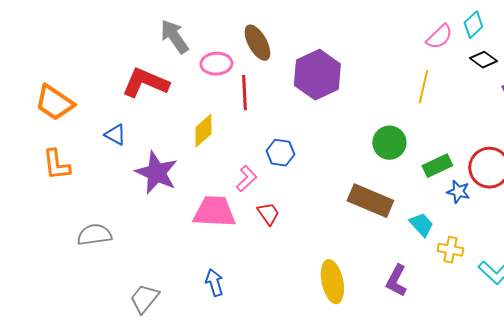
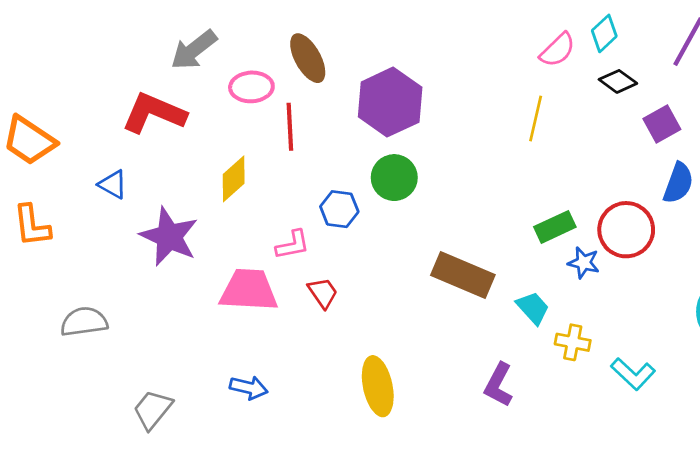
gray arrow: (174, 37) -> (194, 50), turned -93
green circle: (389, 143) -> (394, 178), moved
pink L-shape: (246, 179) -> (293, 245), turned 32
yellow ellipse: (332, 282) -> (378, 386), moved
blue arrow: (214, 283) -> (249, 388), turned 120

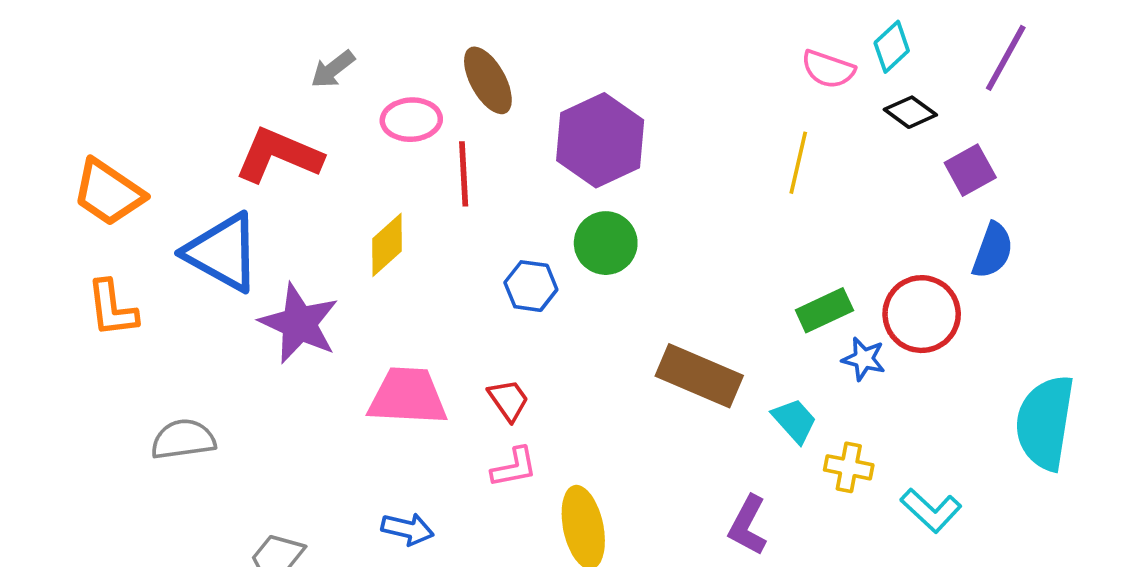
gray arrow: (194, 50) -> (333, 69), size x0.7
pink semicircle: (558, 50) -> (828, 69), turned 63
blue triangle: (113, 184) -> (222, 252), size x2.0
pink L-shape: (293, 245) -> (514, 467), moved

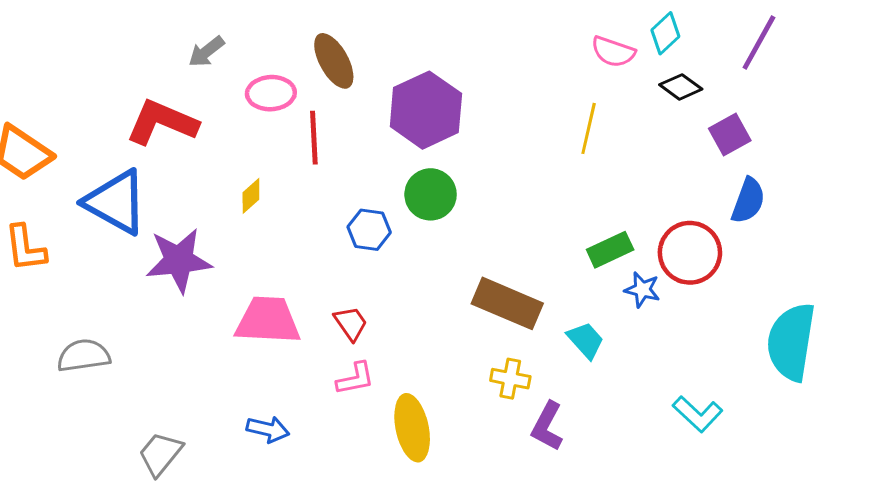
yellow diamond: (387, 245) -> (251, 196), size x0.7
purple star: (299, 323) -> (179, 260), turned -30
yellow cross: (849, 467) -> (510, 379), moved

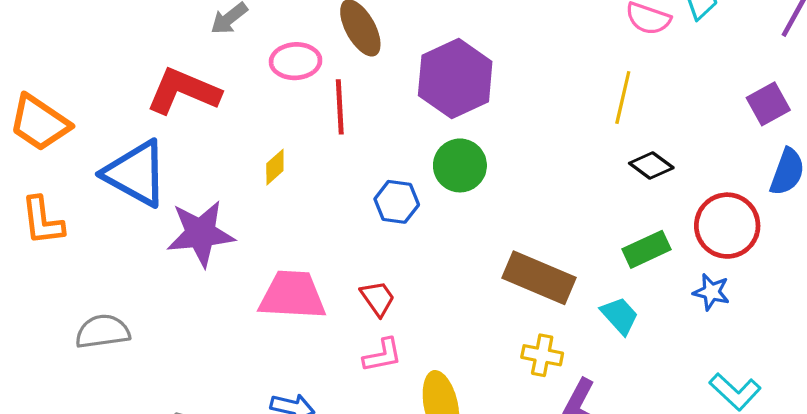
black diamond: (681, 87) -> (651, 165), moved
green rectangle: (610, 250) -> (647, 249), moved
blue star: (642, 290) -> (711, 292), moved

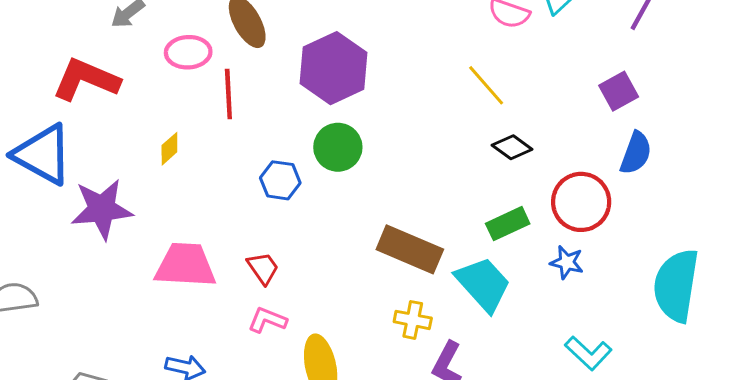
yellow line: (623, 97) -> (486, 85), turned -54
cyan trapezoid: (620, 316) -> (483, 284), size x1.6
pink L-shape: (382, 355) -> (267, 320), turned -147

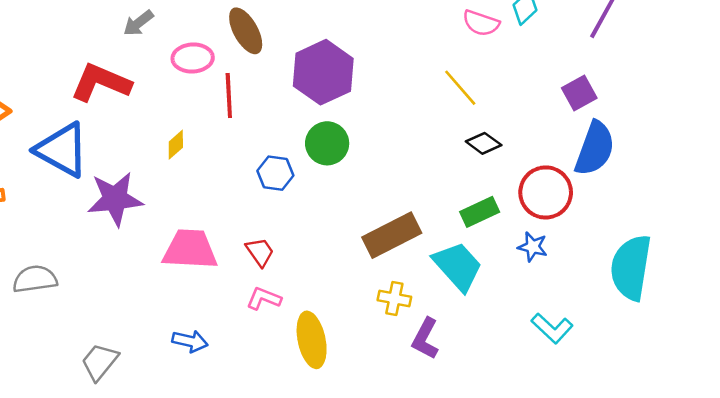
blue semicircle: (636, 153) -> (595, 149), size x1.4
brown rectangle: (410, 249) -> (392, 235), turned -50

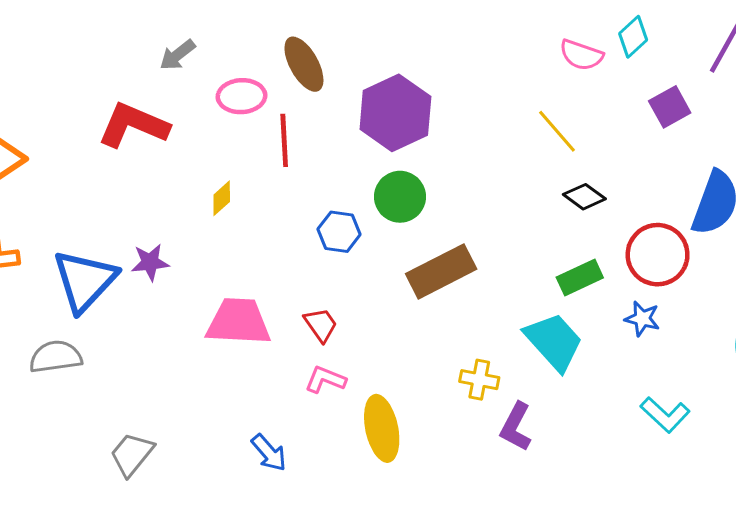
purple square: (579, 93) -> (670, 107), moved
blue triangle: (62, 150) -> (85, 281), moved, turned 44
purple star: (115, 199) -> (150, 262), size x0.6
brown rectangle: (392, 235) -> (441, 271), moved
blue arrow: (190, 341) -> (269, 453), moved, turned 36

